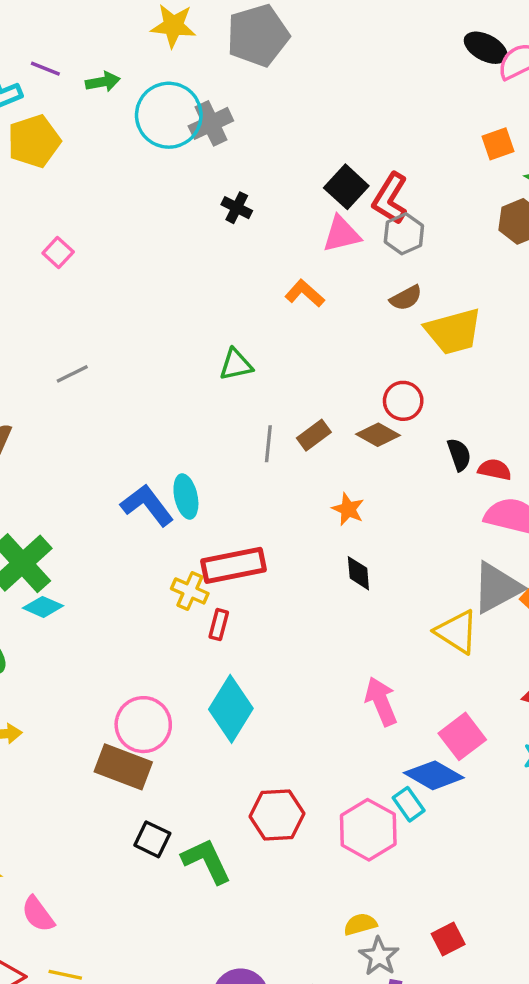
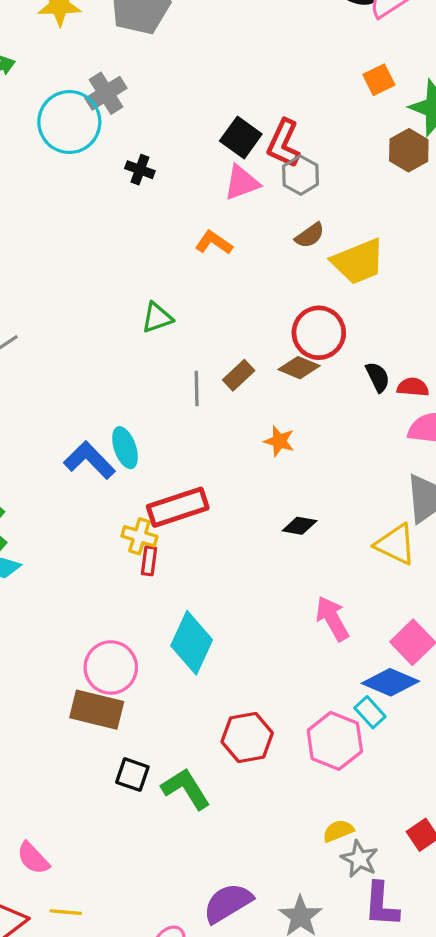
cyan circle: (169, 115) -> (69, 122), moved
red circle: (403, 401) -> (319, 333), size x1.4
black diamond: (358, 573) -> (300, 526), moved, turned -68
red rectangle: (219, 625) -> (149, 561), moved

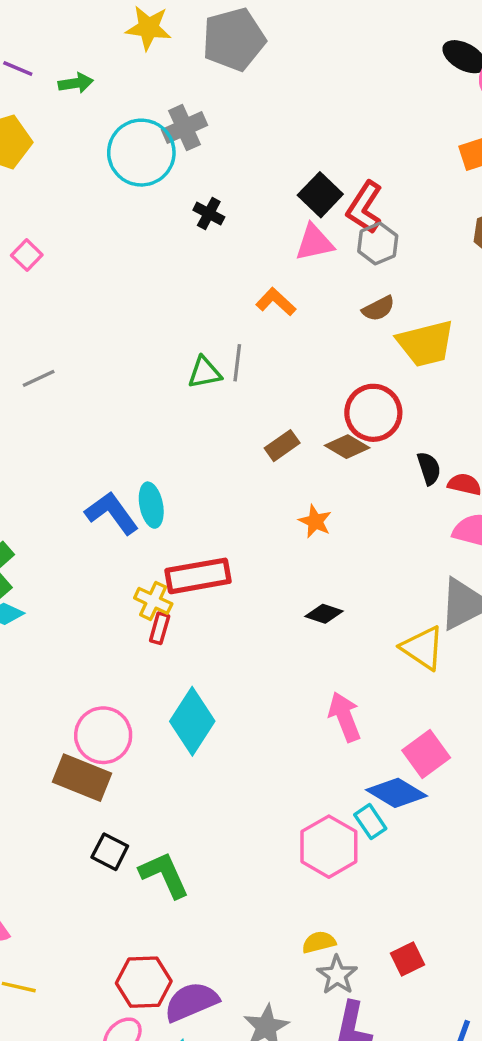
gray line: (197, 389) -> (237, 363), moved
red hexagon: (247, 737) -> (144, 982), moved

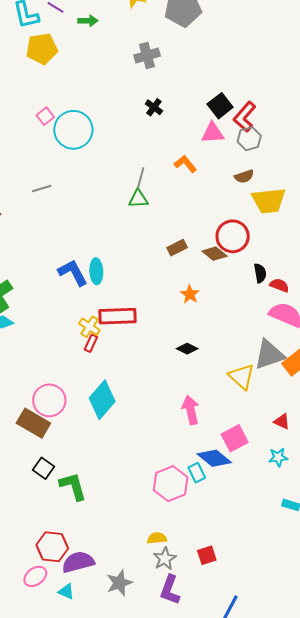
cyan circle: (141, 153) -> (73, 130), moved
gray line: (237, 363) -> (141, 178), moved

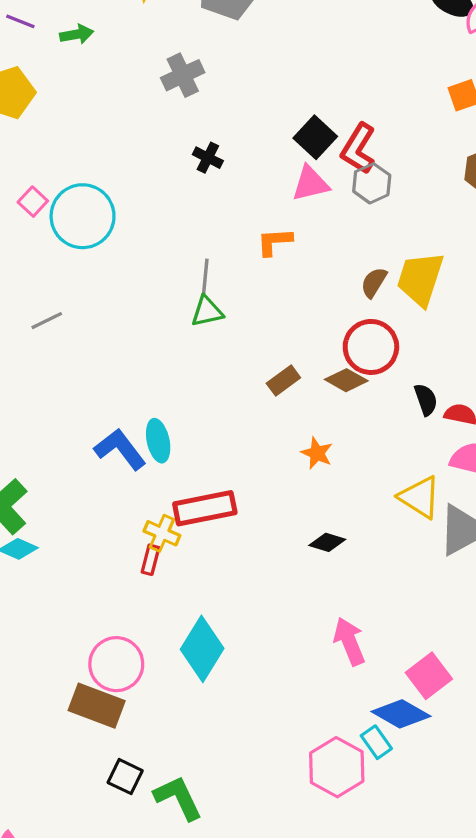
orange L-shape: (185, 164) -> (274, 242), turned -45
brown semicircle: (244, 176) -> (374, 282), moved, turned 150
yellow trapezoid: (269, 201) -> (420, 279), turned 123
red rectangle: (91, 343) -> (150, 560), moved
yellow triangle: (241, 376) -> (420, 497), moved

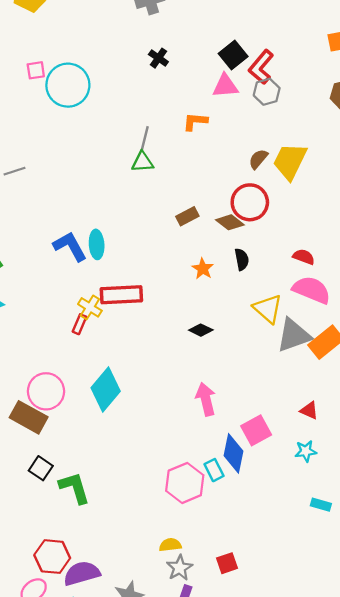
pink square: (33, 202) -> (36, 70), turned 30
gray line: (47, 321) -> (15, 171), moved
black semicircle: (426, 400) -> (242, 259), moved
blue diamond: (401, 714) -> (233, 453), turned 63

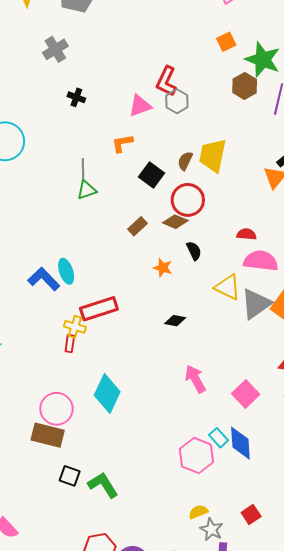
black square: (233, 55) -> (151, 175), moved
blue diamond: (233, 453) -> (240, 443), moved

